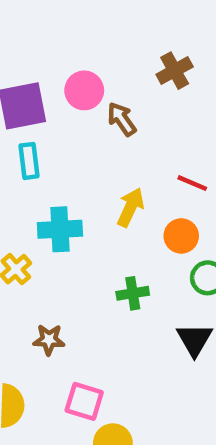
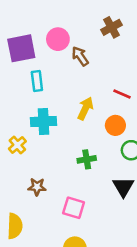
cyan rectangle: (29, 161) -> (37, 81), moved
pink square: (84, 401) -> (74, 208), moved

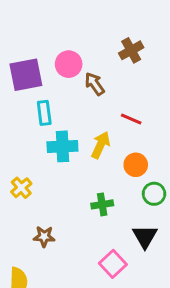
red line: (122, 94) -> (131, 119), moved
cyan cross: (44, 121) -> (62, 146), moved
pink square: (74, 208) -> (113, 264), moved, turned 30

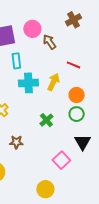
green circle: (154, 194) -> (77, 114), moved
green cross: (102, 204) -> (46, 120), moved, turned -32

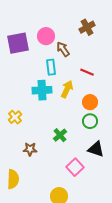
cyan rectangle: (16, 61) -> (51, 67), moved
green cross: (46, 120) -> (60, 135), moved
black triangle: (83, 142) -> (96, 149), turned -42

